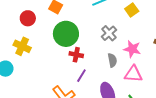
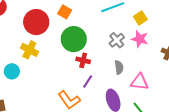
red circle: (28, 18) -> (36, 22), size x1.6
pink star: (132, 49) -> (140, 39), moved

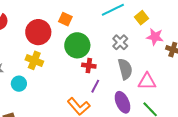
pink star: (140, 39) -> (155, 37), moved
gray semicircle: (119, 67) -> (125, 69), size x1.5

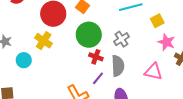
gray cross: (120, 42) -> (121, 39), moved
gray semicircle: (125, 69) -> (118, 66), moved
pink triangle: (147, 81) -> (153, 72), moved

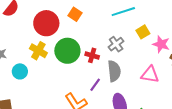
yellow square: (157, 21) -> (143, 32), moved
green circle: (89, 35) -> (67, 51), moved
red cross: (96, 57) -> (92, 55), moved

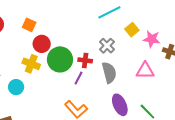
orange square: (75, 14) -> (29, 25), moved
red circle: (46, 23) -> (42, 44), moved, size x0.7
purple line: (95, 85) -> (79, 78), moved

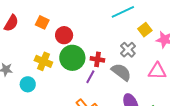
red circle: (42, 44) -> (64, 35), moved
gray cross: (107, 46) -> (128, 50), moved
gray semicircle: (109, 73) -> (121, 72), turned -40

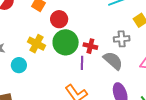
gray cross: (128, 50) -> (122, 39), turned 35
purple line: (90, 77) -> (82, 63), turned -32

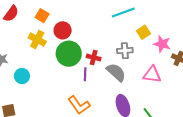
yellow cross: (36, 44) -> (37, 40), moved

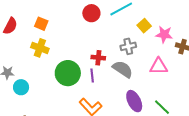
red circle: (63, 30) -> (91, 13), moved
green circle: (69, 54) -> (68, 73), moved
cyan circle: (22, 76) -> (21, 87), moved

